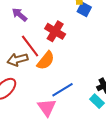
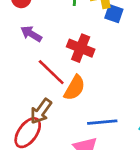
brown arrow: (18, 60) -> (41, 111), moved, turned -30
blue line: (62, 90) -> (102, 122), turned 35

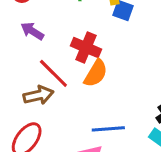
orange semicircle: (75, 88) -> (96, 73), moved
brown arrow: (41, 111) -> (38, 95), moved, turned -140

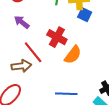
orange semicircle: (96, 73) -> (73, 55), moved

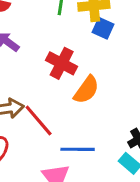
red line: (33, 52) -> (39, 121), moved

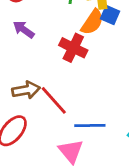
orange semicircle: (86, 90) -> (92, 22), moved

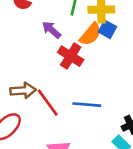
purple arrow: (24, 29) -> (51, 30), moved
blue line: (90, 126) -> (87, 105), moved

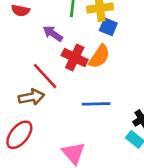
orange semicircle: (90, 34) -> (99, 56), moved
red line: (48, 103) -> (45, 76), moved

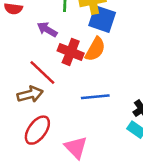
blue square: (108, 27) -> (102, 19), size x1.5
red ellipse: (19, 135) -> (37, 130), moved

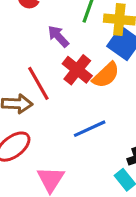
blue line: (95, 97) -> (90, 129), turned -36

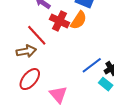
blue line: (90, 129) -> (92, 65), moved

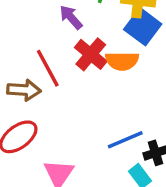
orange semicircle: (79, 20) -> (122, 61), turned 42

